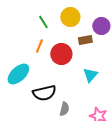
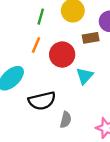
green line: (43, 22) -> (41, 17), turned 48
cyan triangle: (90, 75) -> (85, 76), moved

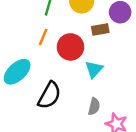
black semicircle: (42, 101) -> (49, 95), turned -48
gray semicircle: (66, 120) -> (94, 107), moved

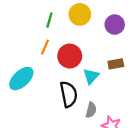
brown rectangle: (100, 30) -> (116, 64), moved
black semicircle: (49, 95) -> (69, 94), moved, turned -40

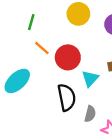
green line: (49, 20) -> (31, 22), moved
orange line: (45, 47) -> (42, 48), turned -72

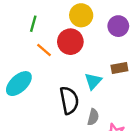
red circle: (68, 57) -> (70, 42), moved

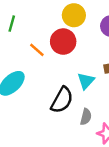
green line: (33, 24) -> (12, 24), moved
black semicircle: (69, 100) -> (62, 100), turned 40

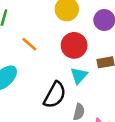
red circle: (63, 42) -> (74, 45), moved

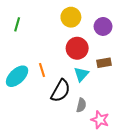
orange line: (29, 44) -> (42, 70), moved, turned 32

